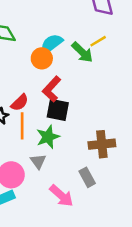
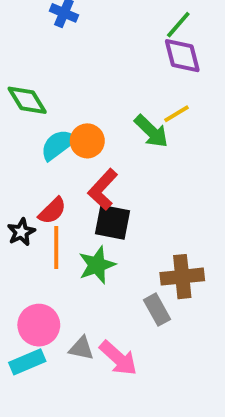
cyan semicircle: (52, 44) -> (58, 145), moved
gray triangle: (38, 161) -> (81, 348), moved, turned -42
gray rectangle: (87, 177) -> (157, 310), moved

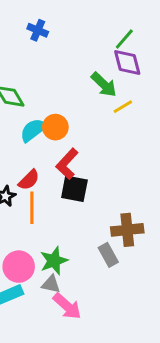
green arrow: (151, 131) -> (104, 85), moved
green star: (97, 265) -> (54, 261), moved
pink arrow: (118, 358) -> (67, 306), moved

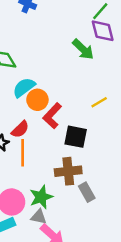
yellow line: (123, 107) -> (99, 102), moved
orange circle: (55, 127) -> (37, 100), moved
black square: (74, 189) -> (76, 137), moved
brown cross: (127, 230) -> (68, 171), moved

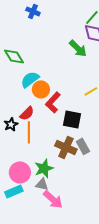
brown cross: (68, 171) -> (66, 147), turned 30
gray rectangle: (87, 192) -> (83, 146), moved

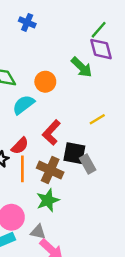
orange circle: (41, 89) -> (45, 82), moved
gray rectangle: (83, 146) -> (88, 164), moved
brown cross: (66, 147) -> (50, 170), moved
green star: (44, 168) -> (48, 200), moved

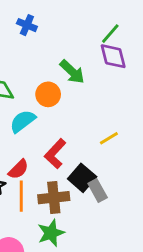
green arrow: (82, 67) -> (72, 72), moved
black square: (74, 153) -> (82, 178), turned 30
brown cross: (50, 170) -> (54, 198), turned -30

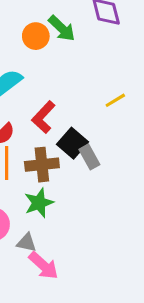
orange circle: (48, 94) -> (36, 36), moved
yellow line: (109, 138) -> (115, 100), moved

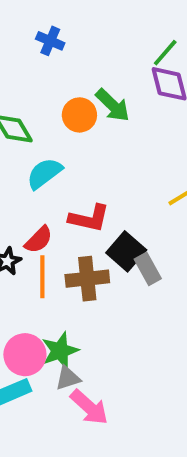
red L-shape: (43, 117) -> (89, 218), turned -120
green star: (39, 203) -> (60, 351), moved
gray triangle: (27, 243) -> (68, 378), turned -30

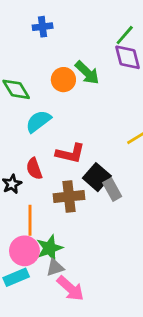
blue cross: (50, 41) -> (43, 27), turned -30
red semicircle: (39, 240) -> (34, 169), turned 115
orange line: (42, 277) -> (30, 220), moved

